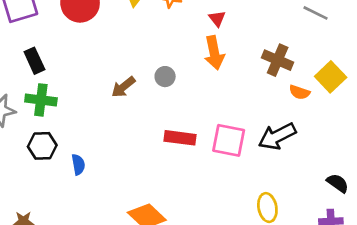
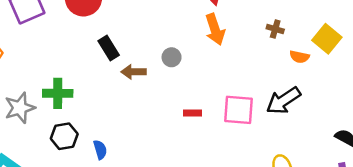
brown cross: (278, 60) -> (275, 29), size x0.6
black rectangle: (34, 61) -> (109, 48), moved
brown arrow: (123, 87) -> (134, 72), turned 45
red rectangle: (180, 138) -> (193, 113), size x0.6

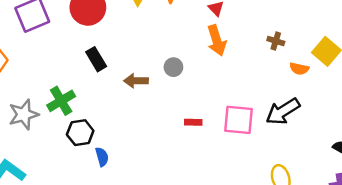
black rectangle: (109, 48) -> (96, 59), moved
green cross: (58, 93) -> (61, 101), turned -32
black hexagon: (64, 136) -> (80, 133), moved

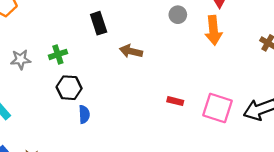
gray circle: (173, 67) -> (178, 15), moved
green cross: (61, 101) -> (58, 54), size x0.7
gray star: (24, 114) -> (21, 59), size x0.7

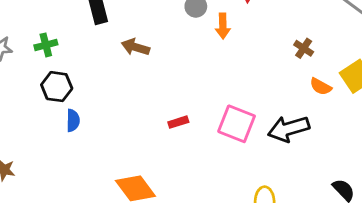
orange arrow: (213, 30) -> (223, 26), moved, size x0.7
red rectangle: (175, 101) -> (178, 122), moved, turned -35

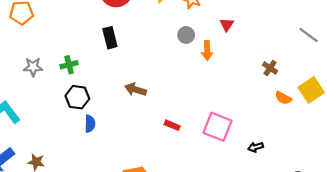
brown arrow: (135, 47) -> (135, 89), moved
red rectangle: (178, 122) -> (172, 125), turned 40
black arrow: (289, 129) -> (256, 147), moved, size x0.5

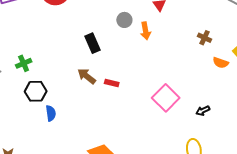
black rectangle: (110, 38) -> (93, 43), moved
brown arrow: (135, 89) -> (87, 76), turned 30
red rectangle: (172, 125) -> (112, 83), moved
pink square: (218, 127) -> (166, 98), turned 32

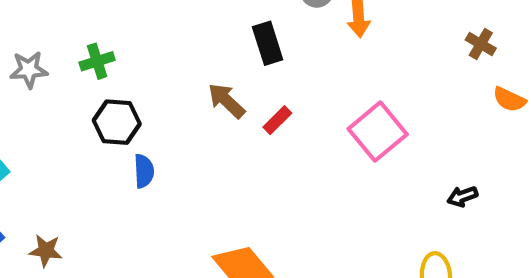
black rectangle: (93, 43) -> (268, 43), moved
red rectangle: (112, 83) -> (277, 120), turned -64
pink square: (166, 98) -> (378, 132), moved

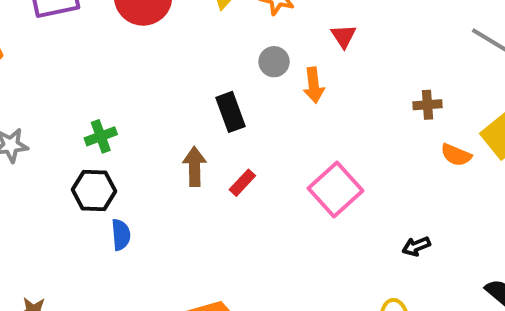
brown cross: (481, 44) -> (427, 105), turned -32
green cross: (97, 61) -> (101, 136), moved
brown arrow: (226, 101) -> (195, 167), turned 48

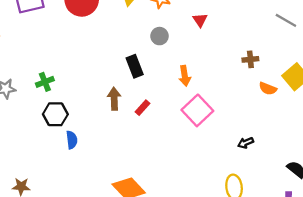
orange arrow: (314, 85) -> (185, 76), moved
green cross: (101, 136) -> (45, 82), moved

